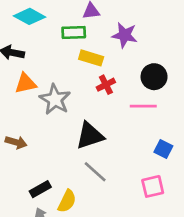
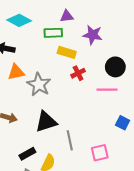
black triangle: (90, 136) -> (46, 122), moved
gray line: (95, 172) -> (70, 140), turned 36
pink square: (153, 186) -> (100, 153), moved

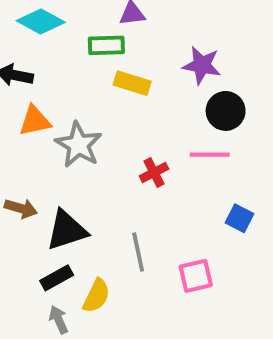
purple star: (93, 35) -> (202, 65), moved
red cross: (78, 73) -> (154, 173), moved
black triangle: (46, 122) -> (67, 230), moved

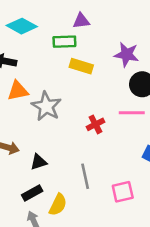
black triangle: (67, 230) -> (39, 162), size x0.6

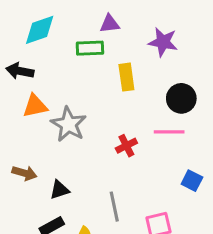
cyan diamond: (22, 26) -> (40, 30), turned -48
purple star: (127, 55) -> (163, 42), moved
yellow rectangle: (81, 66) -> (126, 77), moved, turned 65

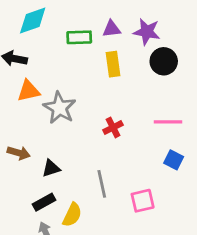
purple triangle: (110, 24) -> (112, 29), moved
black circle: (181, 98) -> (164, 61), moved
pink line: (169, 132) -> (168, 122), moved

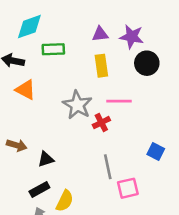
green rectangle: (79, 37) -> (53, 49), moved
orange triangle: (28, 91) -> (26, 90), turned 40
gray star: (59, 108) -> (77, 105), moved
pink line: (168, 122) -> (119, 101), moved
gray line: (102, 184) -> (108, 167), moved

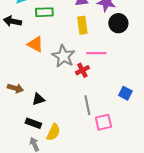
orange triangle: (26, 90) -> (35, 44), moved
black rectangle: (39, 189) -> (33, 123), turned 49

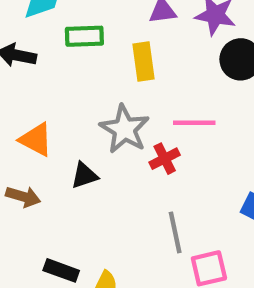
yellow rectangle: (82, 25) -> (144, 62), moved
orange triangle: (35, 44) -> (36, 140), moved
black triangle: (38, 99) -> (84, 175), moved

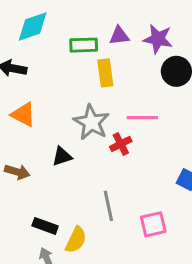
green rectangle: (84, 36) -> (84, 45), moved
orange triangle: (36, 140) -> (23, 115), moved
gray line: (175, 232) -> (108, 206), moved

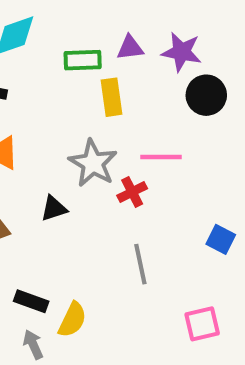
gray line: (108, 206) -> (140, 264), moved
pink square: (153, 224) -> (202, 324), moved

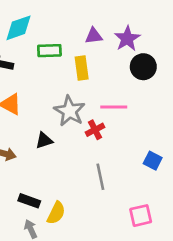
purple star: (182, 52) -> (127, 39), turned 30
green rectangle: (83, 60) -> (49, 51), moved

